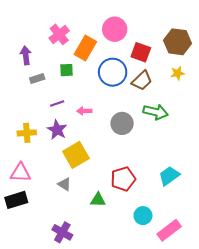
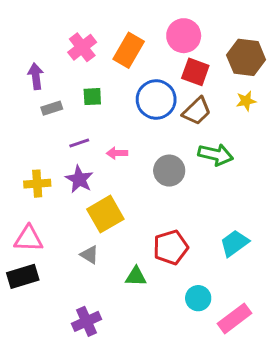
pink circle: (115, 29) -> (184, 36), moved
orange rectangle: (85, 48) -> (129, 50), moved
purple cross: (62, 232) -> (87, 321), turned 36

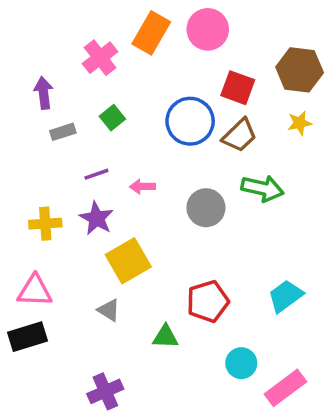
pink circle: (184, 36) -> (208, 29), moved
orange rectangle: (129, 50) -> (151, 33), moved
green square: (92, 97) -> (112, 118), turned -36

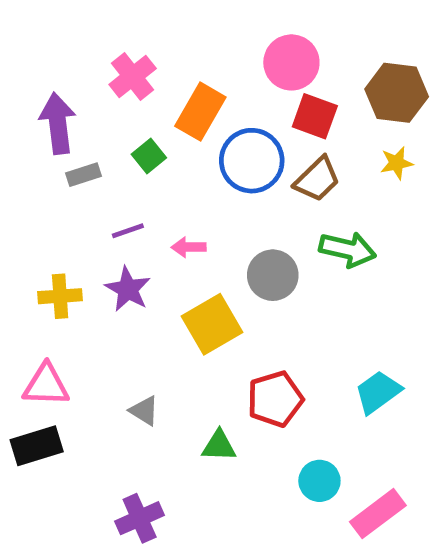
pink circle: (208, 29) -> (291, 62), moved
orange rectangle: (151, 33) -> (200, 112), moved
purple arrow: (43, 93) -> (58, 123), size x1.4
yellow square: (128, 261) -> (212, 324), moved

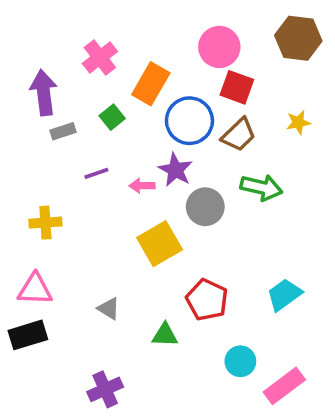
brown hexagon: (397, 93) -> (298, 38), moved
purple star: (128, 289) -> (175, 170), moved
red pentagon: (275, 399) -> (207, 300), turned -30

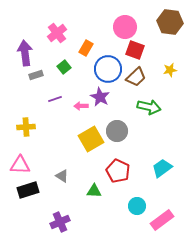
orange rectangle: (151, 84) -> (86, 48), size x0.7
gray circle: (205, 207) -> (117, 131), moved
black rectangle: (28, 335) -> (28, 190), moved

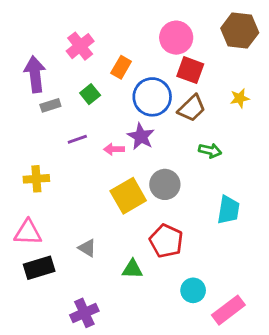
green arrow: (149, 107) -> (210, 151), size x0.7
cyan trapezoid: (162, 168) -> (228, 210), moved, turned 135

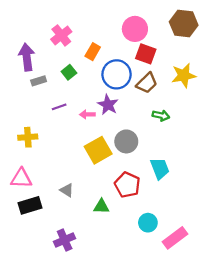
yellow star: (240, 98) -> (184, 75), size x1.6
cyan trapezoid: (228, 210) -> (160, 169), moved, turned -30

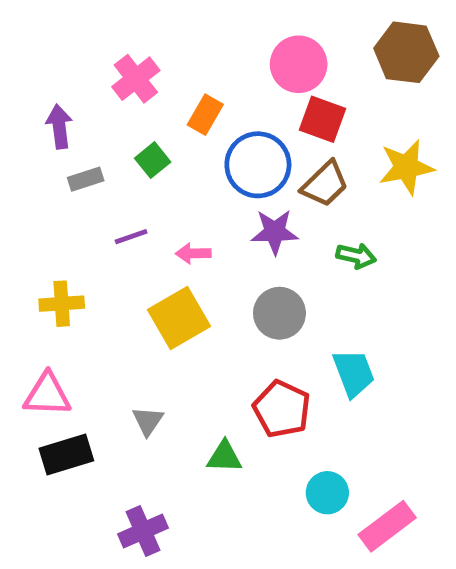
purple arrow: (27, 57) -> (59, 127), size x0.7
purple star: (108, 105) -> (275, 232), moved, turned -30
yellow square: (98, 150) -> (179, 318), moved
gray triangle: (67, 190) -> (148, 421), turned 32

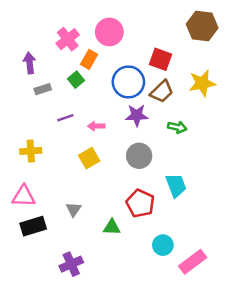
pink circle: (299, 64) -> (109, 32), moved
orange rectangle: (205, 115) -> (89, 59), moved
yellow square: (179, 318) -> (89, 158), size x0.7

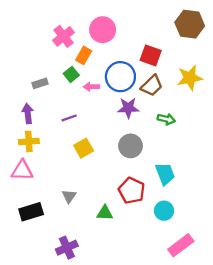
purple arrow: (30, 63) -> (28, 114), moved
purple line: (65, 118) -> (69, 118), moved
pink arrow: (96, 126) -> (91, 87), moved
pink triangle: (24, 196) -> (22, 170), moved
cyan circle: (163, 245) -> (164, 211), moved

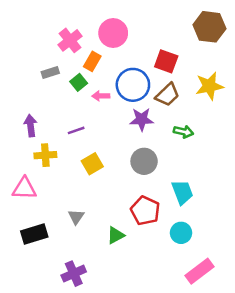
gray rectangle: (40, 83) -> (50, 72), moved
yellow cross: (29, 141) -> (45, 155), moved
green triangle: (105, 213) -> (116, 235), turned -30

